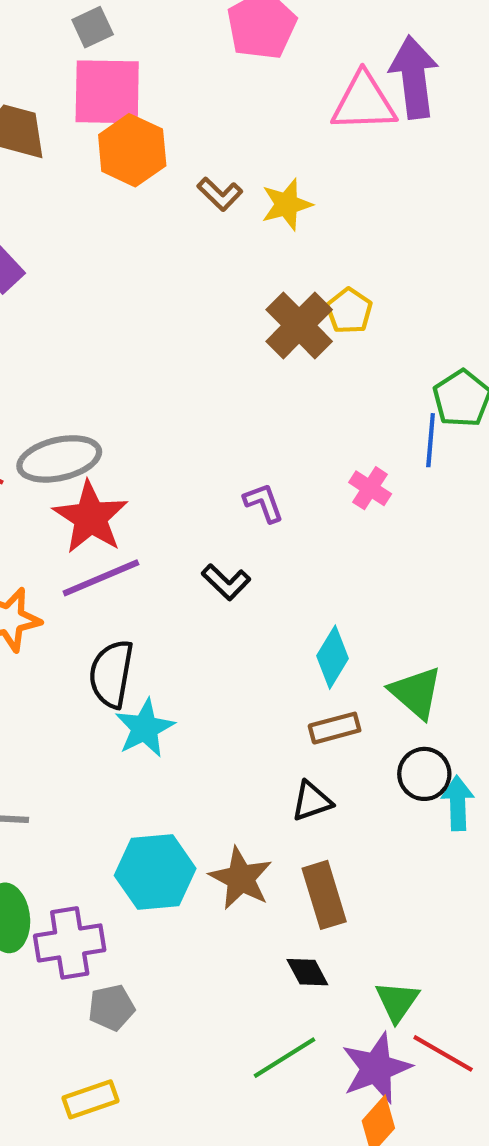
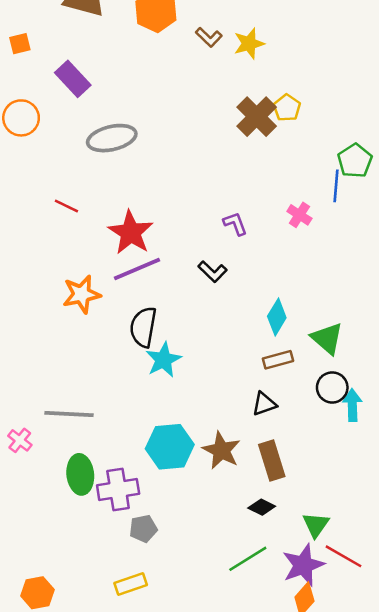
gray ellipse: (59, 459) -> (112, 138), moved
black diamond: (307, 972) -> (262, 507), turned -36

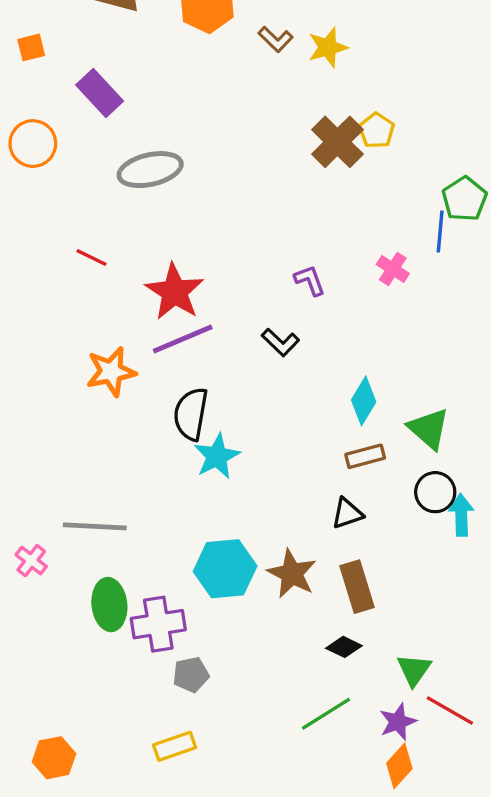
purple star: (303, 565) -> (398, 722), size x0.7

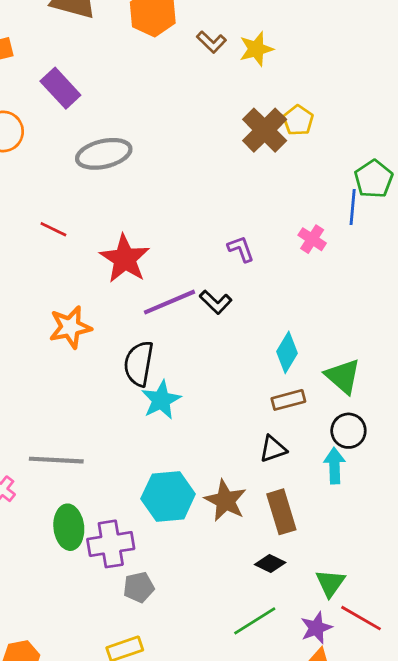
purple line: (183, 339) -> (169, 302), moved
cyan arrow: (461, 515) -> (334, 466), moved

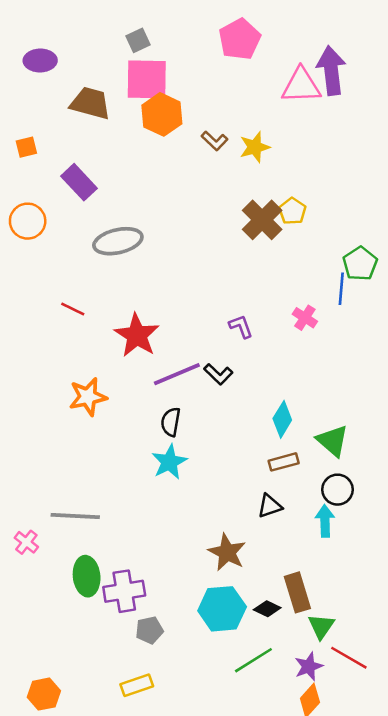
black semicircle: (139, 364) -> (171, 422), moved, size x0.7
cyan hexagon: (168, 496) -> (222, 609), moved
brown rectangle: (281, 512) -> (297, 592), moved

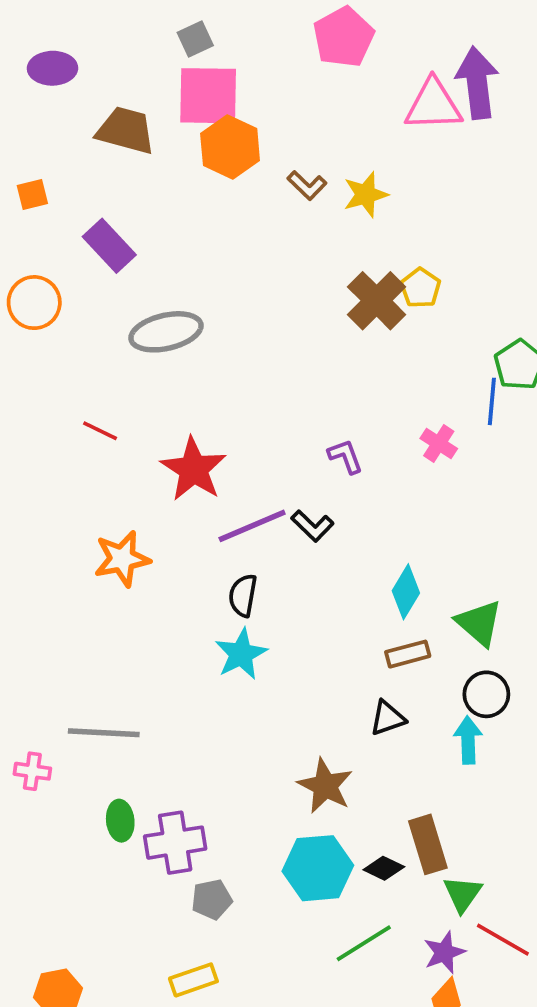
pink cross: (26, 542) -> (32, 771), turned -30
green ellipse: (87, 576) -> (120, 821), size x0.7

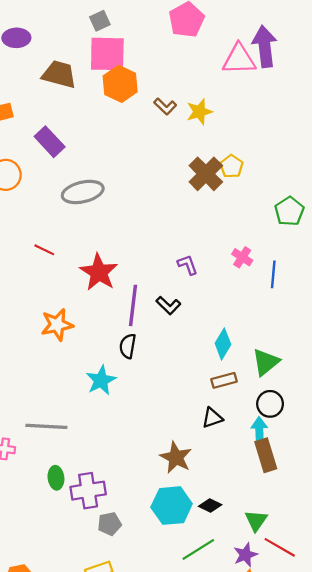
blue line: (492, 401) -> (273, 274), moved
purple line: (252, 526) -> (133, 305), turned -60
green triangle: (479, 623) -> (266, 362), turned 40
cyan star: (241, 654) -> (101, 380), moved
brown rectangle: (428, 844) -> (266, 455), moved

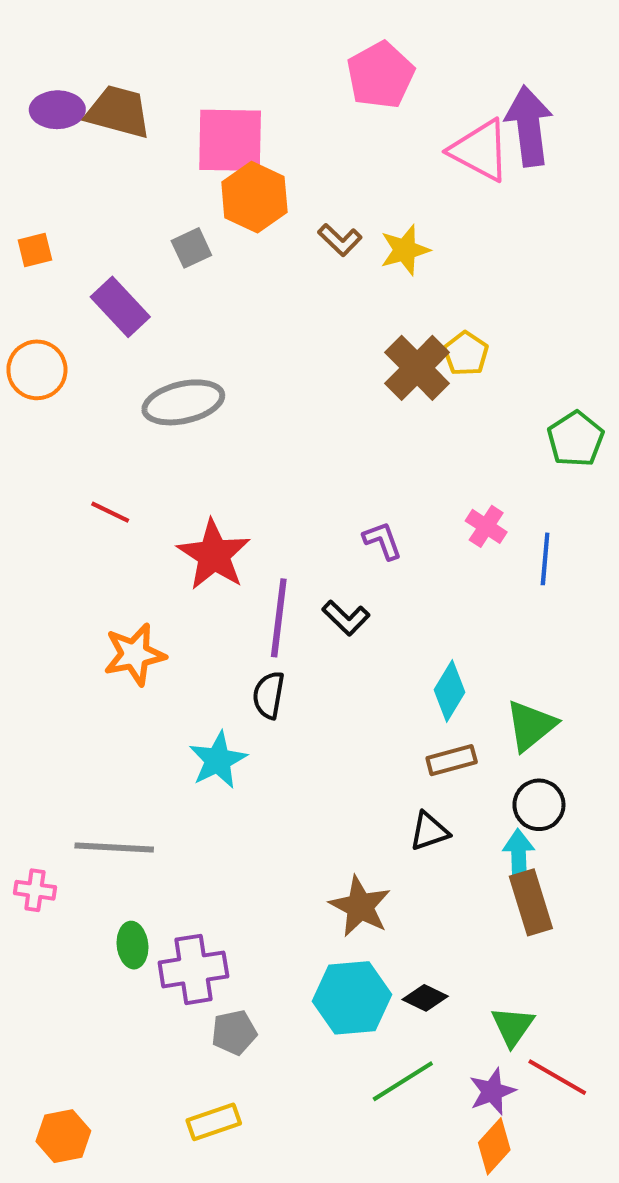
gray square: (100, 21) -> (191, 248), moved
pink triangle: (239, 59) -> (480, 150), turned 30
brown trapezoid: (59, 74) -> (118, 112), moved

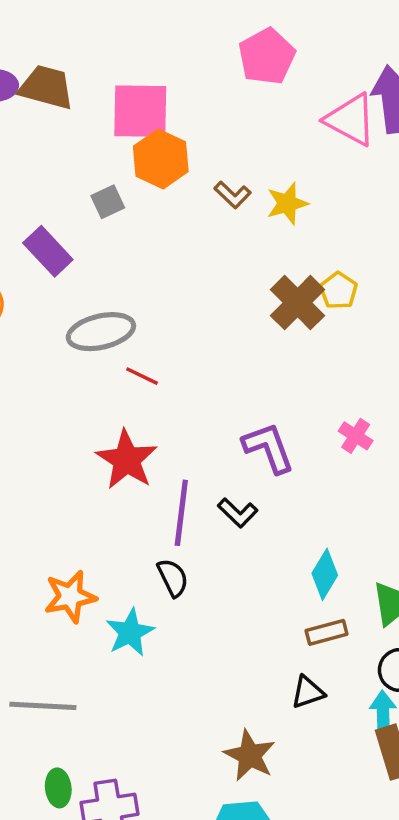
red line: (110, 512) -> (142, 376), moved
purple L-shape: (382, 541) -> (268, 448), size x1.6
orange star: (135, 654) -> (70, 597), moved
black semicircle: (269, 695) -> (173, 578), turned 144

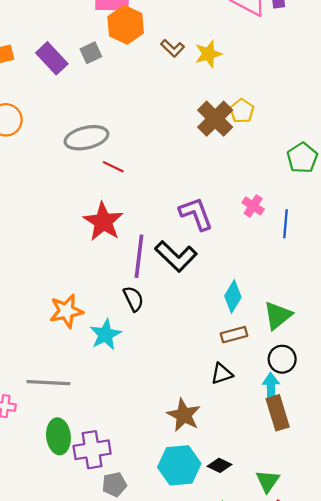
purple rectangle: (48, 251) -> (52, 58), moved
black L-shape: (238, 513) -> (176, 256), size x1.6
green ellipse: (58, 788) -> (58, 436), size x1.4

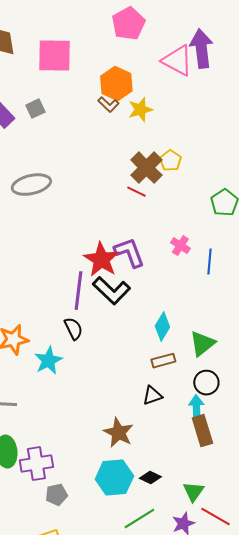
orange hexagon: (126, 25) -> (116, 84), moved
red line: (113, 167) -> (136, 192), moved
red star: (103, 222) -> (101, 260), moved

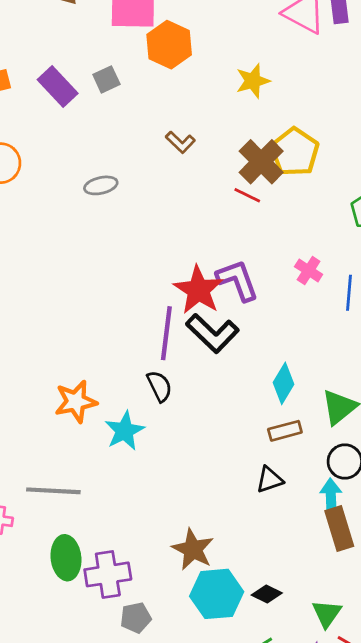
orange hexagon: (116, 84) -> (169, 45), moved
brown L-shape: (108, 105) -> (180, 142), moved
yellow pentagon: (170, 161) -> (295, 152), size x1.6
gray ellipse: (31, 185) -> (101, 185), size x0.6
brown star: (118, 433) -> (193, 549), moved

